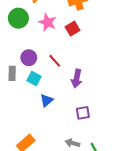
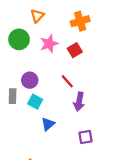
pink star: (48, 22) -> (49, 44), turned 30
red line: (55, 61) -> (67, 81), moved

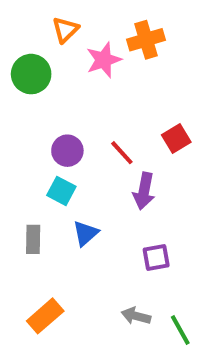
pink star: (49, 44) -> (104, 60), moved
red square: (75, 50) -> (176, 139), moved
purple circle: (30, 80) -> (67, 151), moved
gray rectangle: (13, 96) -> (33, 239), moved

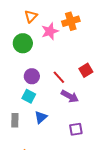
green circle: (31, 74) -> (23, 43), moved
purple arrow: (144, 191) -> (70, 96), turned -72

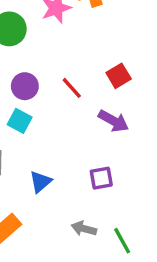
purple arrow: (70, 96) -> (113, 121), moved
blue triangle: (41, 117) -> (40, 182), moved

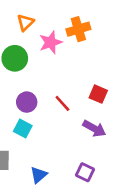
red square: (119, 76) -> (98, 94), turned -36
purple square: (101, 178) -> (85, 172), turned 36

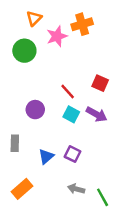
purple circle: (27, 102) -> (35, 110), moved
cyan square: (23, 129) -> (71, 114), moved
purple square: (85, 172) -> (73, 154), moved

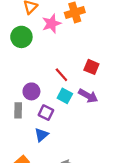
gray rectangle: (15, 143) -> (18, 110), moved
purple square: (73, 154) -> (46, 113), moved

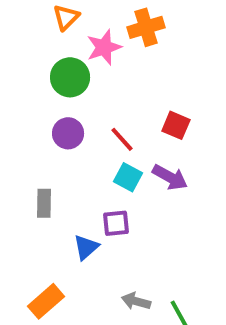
green circle: (21, 37) -> (70, 77), moved
purple circle: (31, 91) -> (68, 133), moved
purple square: (46, 113) -> (116, 223), moved, turned -32

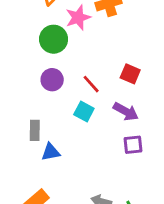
cyan square: (128, 177) -> (84, 112), moved
purple square: (116, 223) -> (133, 145), moved
blue triangle: (86, 247) -> (51, 152), moved, turned 30

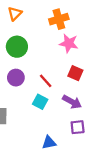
pink star: (78, 18) -> (69, 43), moved, turned 30
blue triangle: (51, 152) -> (49, 143), moved

